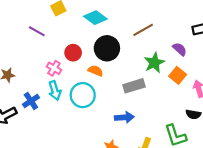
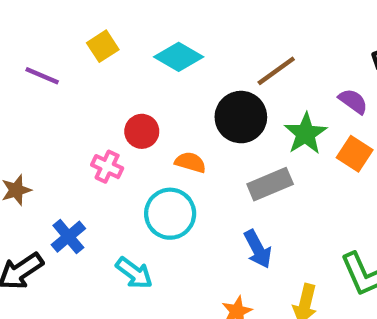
purple line: (37, 31) -> (42, 76), moved
black circle: (107, 48) -> (241, 117), moved
cyan arrow: (55, 91) -> (134, 273), moved, turned -30
blue arrow: (124, 117) -> (258, 249), turned 72

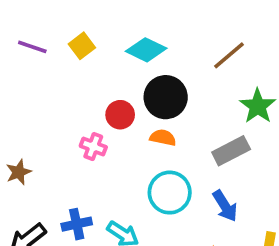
purple line: (42, 76) -> (32, 47), moved
black circle: (241, 117) -> (166, 97), moved
cyan circle: (170, 214) -> (170, 193), moved
blue cross: (68, 237) -> (77, 224), moved, turned 32

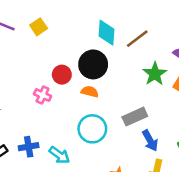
cyan diamond: (146, 50) -> (106, 33), moved, turned 65
gray rectangle: (231, 151) -> (135, 117), moved
blue arrow: (225, 206) -> (150, 141), moved

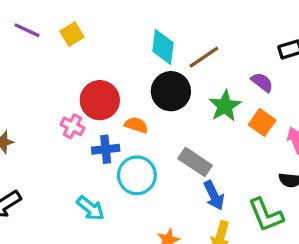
black circle: (93, 64) -> (171, 91), moved
red circle: (62, 75) -> (100, 100), size x1.5
gray rectangle: (135, 117) -> (195, 162), turned 55
blue cross: (29, 147) -> (106, 149), moved

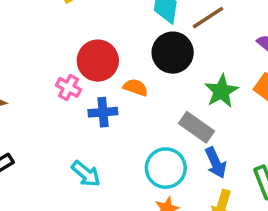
green star: (225, 106) -> (221, 91), moved
cyan circle: (137, 175) -> (166, 168), moved

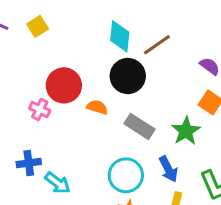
green star: (221, 91) -> (186, 131), moved
blue cross: (103, 112) -> (29, 163), moved
gray rectangle: (196, 127) -> (140, 126), moved

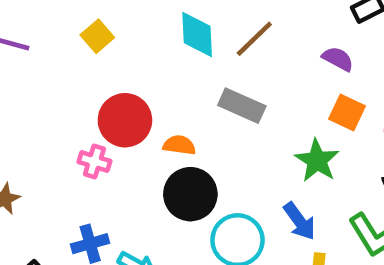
yellow square: (38, 26) -> (97, 36), moved
black circle: (128, 76) -> (190, 194), moved
gray rectangle: (140, 126) -> (242, 106), moved

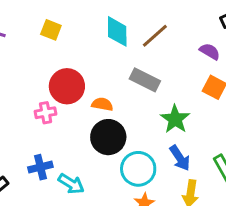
yellow square: (97, 36) -> (51, 30), turned -30
pink cross: (94, 161) -> (46, 113), turned -30
green star: (317, 161) -> (175, 119), moved

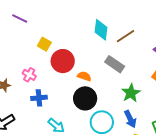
yellow square: (51, 30) -> (44, 44), moved
pink cross: (46, 113) -> (29, 75), moved, turned 32
blue cross: (40, 167) -> (39, 98), moved

